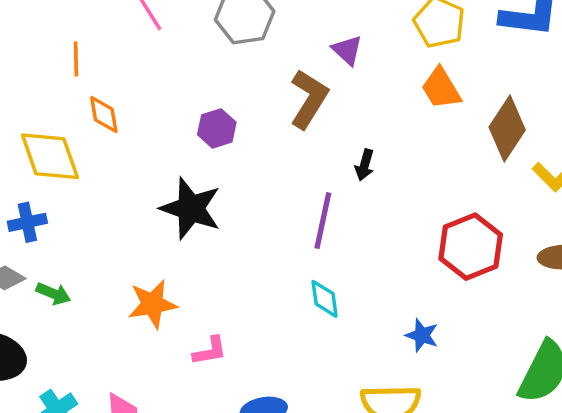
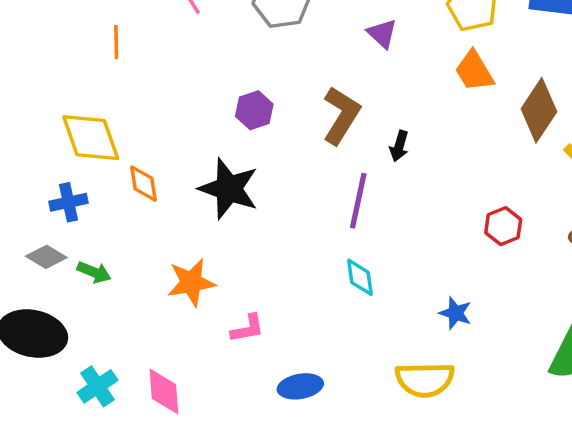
brown L-shape: (309, 99) -> (341, 115), moved
orange diamond: (104, 115) -> (144, 184), moved
red hexagon: (471, 247) -> (503, 226), size x0.6

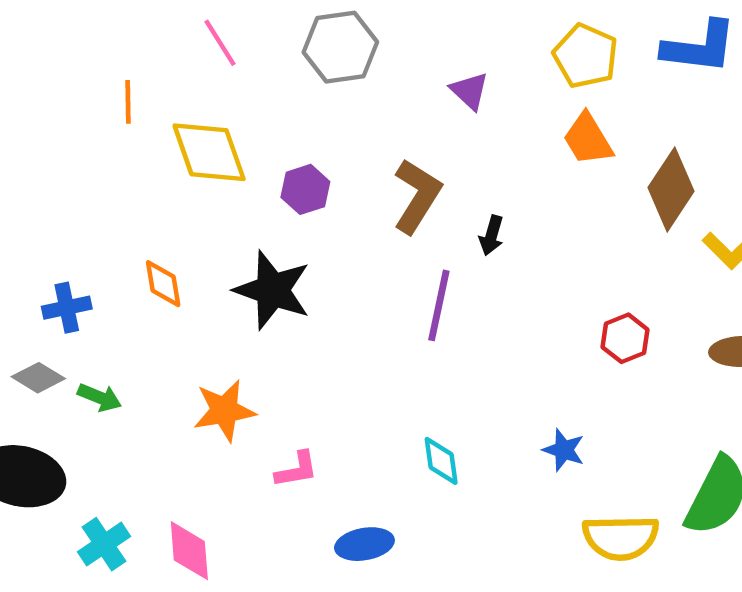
yellow diamond: (91, 138) -> (209, 152), moved
cyan diamond: (360, 277) -> (441, 461), moved
yellow semicircle: (425, 380) -> (621, 538), moved

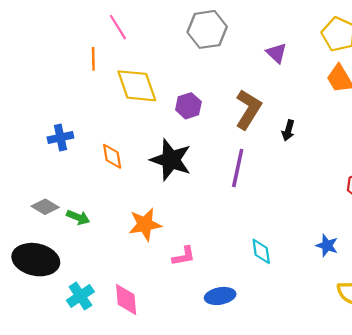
pink line: (220, 43) -> (118, 27), moved
purple line: (439, 305) -> (238, 168), moved
blue cross: (67, 308) -> (60, 137), moved

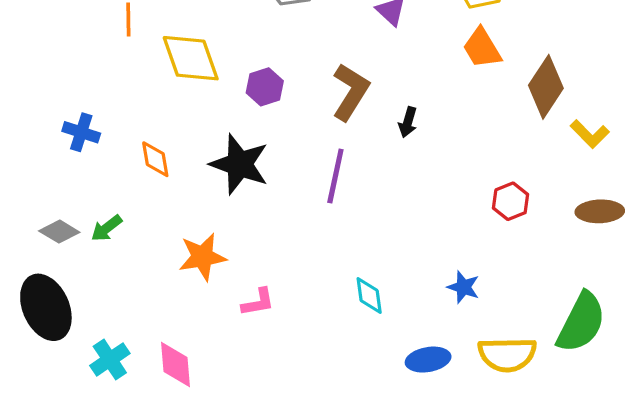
blue cross: (60, 137) -> (81, 132), turned 30
green arrow: (78, 217) -> (106, 228), moved, turned 120
black ellipse: (36, 260) -> (46, 307), turned 54
blue ellipse: (220, 296) -> (428, 360), moved

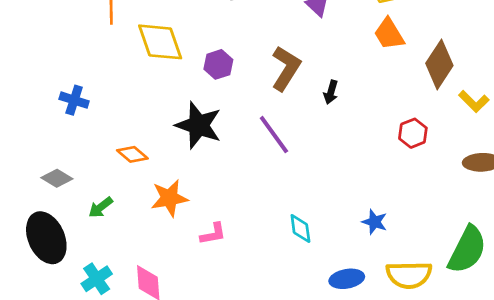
orange diamond: (155, 159) -> (132, 154), moved, turned -40
purple line: (335, 176) -> (274, 135), turned -48
red hexagon: (511, 201) -> (413, 133), moved
green arrow: (106, 228) -> (101, 207), moved

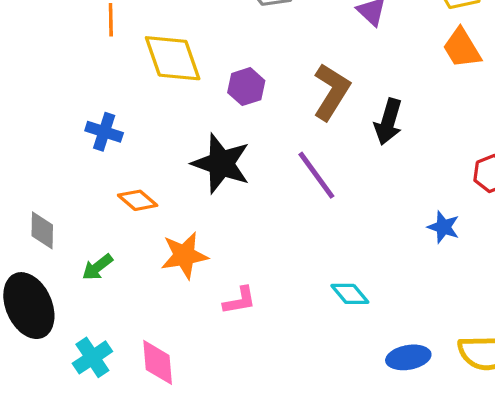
black arrow: (331, 92) -> (388, 122), size x1.5
blue cross: (74, 100) -> (104, 132), moved
gray diamond: (57, 178) -> (42, 230), turned 60
blue star: (375, 222) -> (443, 227), moved
cyan diamond: (300, 228) -> (350, 294), turned -32

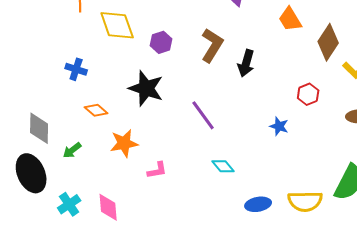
purple line: (316, 175) -> (203, 115), moved
gray diamond: (42, 230) -> (39, 128), size x1.4

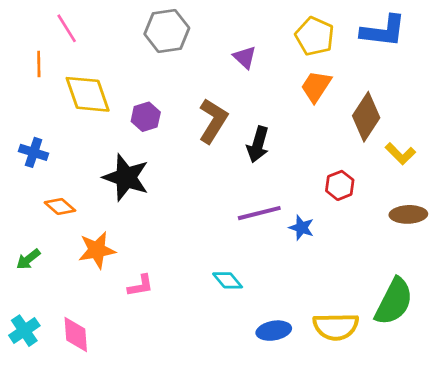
orange trapezoid: (290, 19) -> (316, 86), turned 64
purple line: (203, 115) -> (259, 213), moved, turned -68

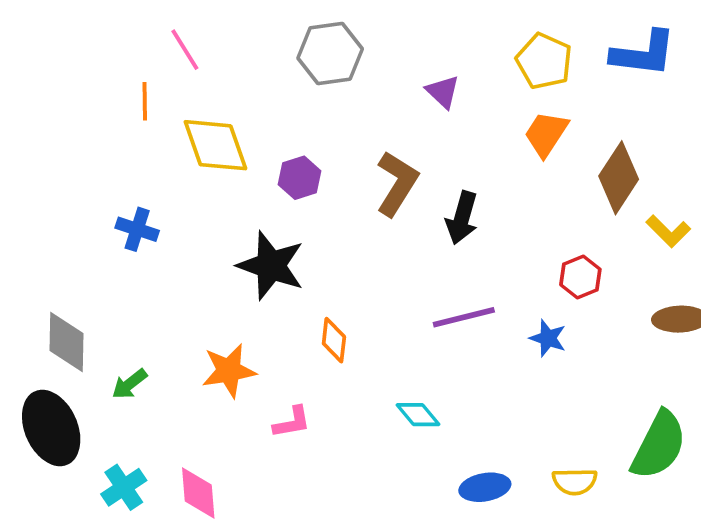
orange diamond: (60, 206) -> (334, 340), moved, turned 56
blue star: (301, 228) -> (548, 338), moved
yellow semicircle: (336, 327) -> (575, 481), size x0.7

